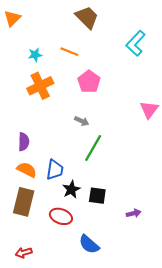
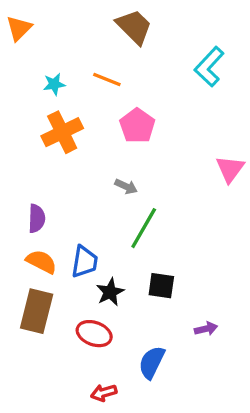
black square: (97, 196) -> (161, 286), moved
blue semicircle: (89, 244) -> (152, 362), moved, turned 75
red arrow: (24, 253) -> (104, 393), moved

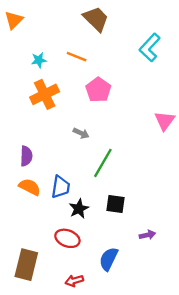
gray arrow: (126, 187) -> (81, 133), moved
brown rectangle: (37, 311) -> (26, 265), moved

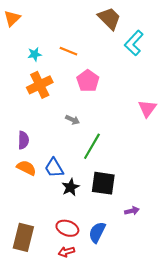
brown trapezoid: (96, 19) -> (109, 18), moved
blue trapezoid: (61, 187) -> (54, 168), turned 140
black square: (115, 204) -> (103, 183), size x1.4
red ellipse: (67, 238) -> (67, 228), moved

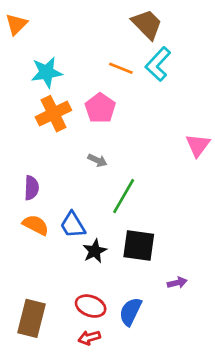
cyan L-shape: (134, 43) -> (158, 64), moved
orange line: (68, 51) -> (121, 68), moved
cyan star: (35, 54) -> (47, 72), size x1.6
pink pentagon: (88, 81) -> (100, 108), moved

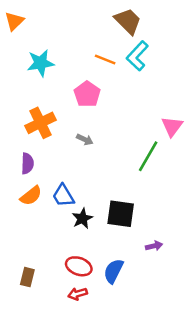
orange cross: (53, 114) -> (41, 123), moved
green line: (124, 196) -> (148, 156), moved
orange semicircle: (36, 225) -> (31, 196), turned 115
brown rectangle: (31, 318) -> (27, 277), size x0.6

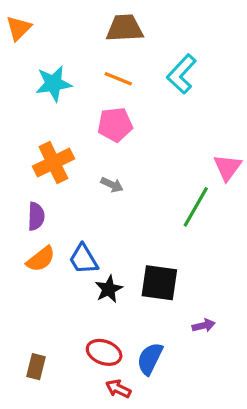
brown trapezoid: (128, 21) -> (125, 28), moved, turned -48
orange line: (105, 59) -> (118, 79), moved
pink pentagon: (87, 94) -> (115, 125), turned 30
red arrow: (78, 294) -> (118, 389), moved, turned 42

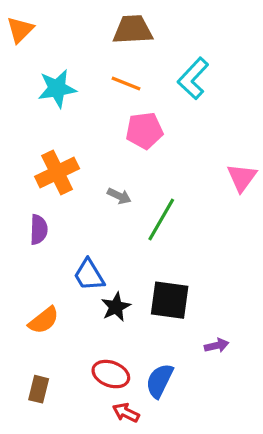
pink pentagon: (115, 125) -> (144, 131), moved
green line: (196, 207) -> (161, 220), moved
orange semicircle: (41, 259) -> (44, 320), moved

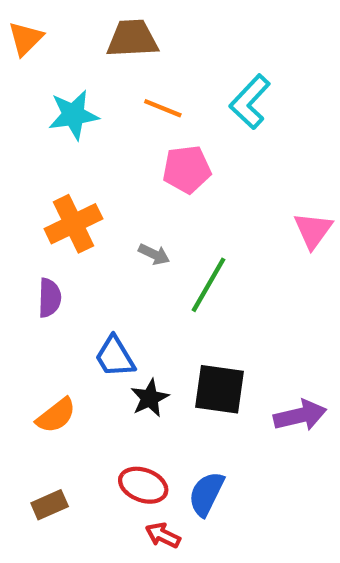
brown trapezoid: (133, 30) -> (132, 39), moved
purple arrow: (217, 345) -> (300, 415), moved, size x1.6
brown rectangle: (39, 389) -> (50, 505), turned 52

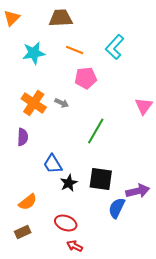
orange cross: (73, 224) -> (34, 103), turned -30
gray arrow: (154, 254) -> (62, 103), moved
orange semicircle: (56, 415) -> (28, 202), moved
blue semicircle: (206, 494) -> (117, 208), moved

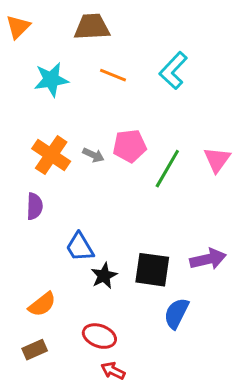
pink pentagon: (86, 78) -> (130, 146), moved
green line: (96, 131) -> (167, 169), moved
purple arrow: (138, 191) -> (208, 259), moved

